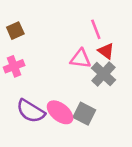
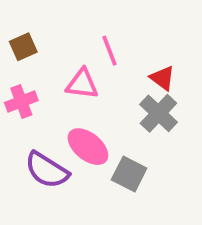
pink line: (96, 29) -> (109, 51), moved
pink triangle: (80, 59) -> (82, 84), moved
pink ellipse: (60, 112) -> (88, 147), moved

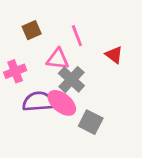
brown square: (23, 47) -> (32, 30), moved
gray cross: (158, 113) -> (71, 80), moved
purple semicircle: (47, 170) -> (38, 102), moved, turned 144

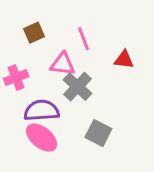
red triangle: (114, 55) -> (124, 60), turned -30
pink ellipse: (62, 103) -> (42, 138), moved

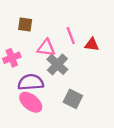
brown square: (34, 33) -> (25, 24), turned 32
pink line: (83, 39) -> (71, 36), moved

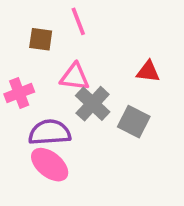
pink line: (71, 36) -> (78, 21), moved
gray square: (73, 99) -> (134, 122), moved

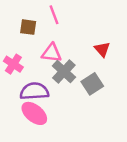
red triangle: (148, 71) -> (102, 49), turned 42
pink cross: (19, 93) -> (13, 64), turned -36
gray square: (134, 122) -> (92, 84), turned 30

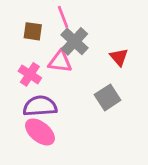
pink cross: (13, 64) -> (30, 74), moved
gray cross: (64, 71) -> (74, 41), moved

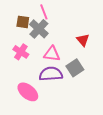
gray cross: (74, 41) -> (39, 29), moved
pink triangle: (60, 62) -> (52, 54), moved
purple semicircle: (40, 106) -> (51, 74), moved

